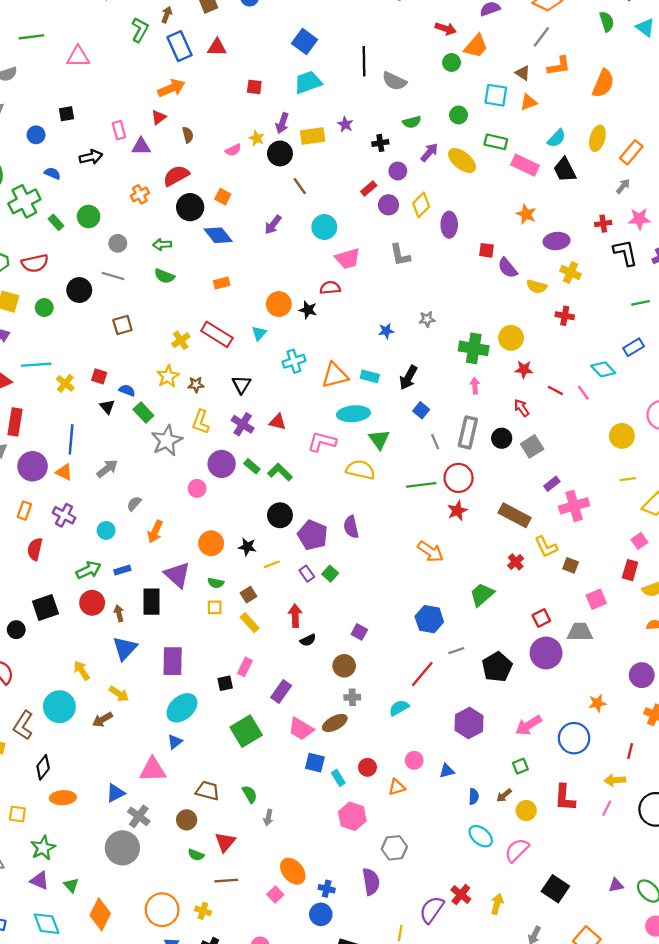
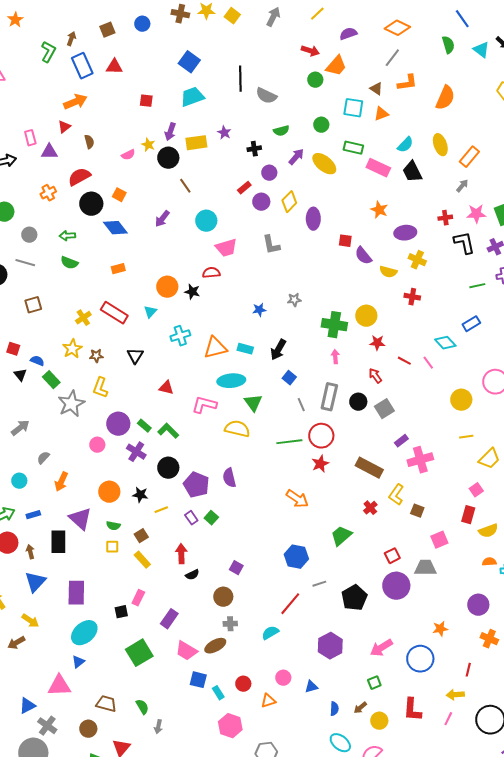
yellow ellipse: (597, 138) -> (440, 145), turned -35
purple cross: (243, 424) -> (136, 452), moved
yellow L-shape: (546, 547) -> (396, 495), turned 60

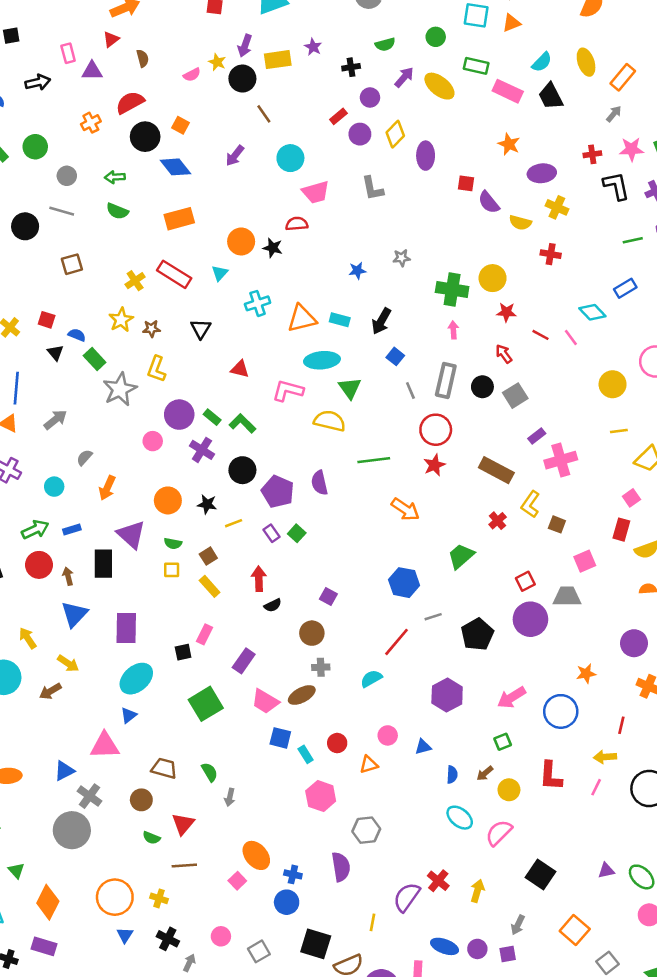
orange rectangle: (118, 269) -> (179, 219), size x1.6
green line: (289, 442) -> (374, 460), moved

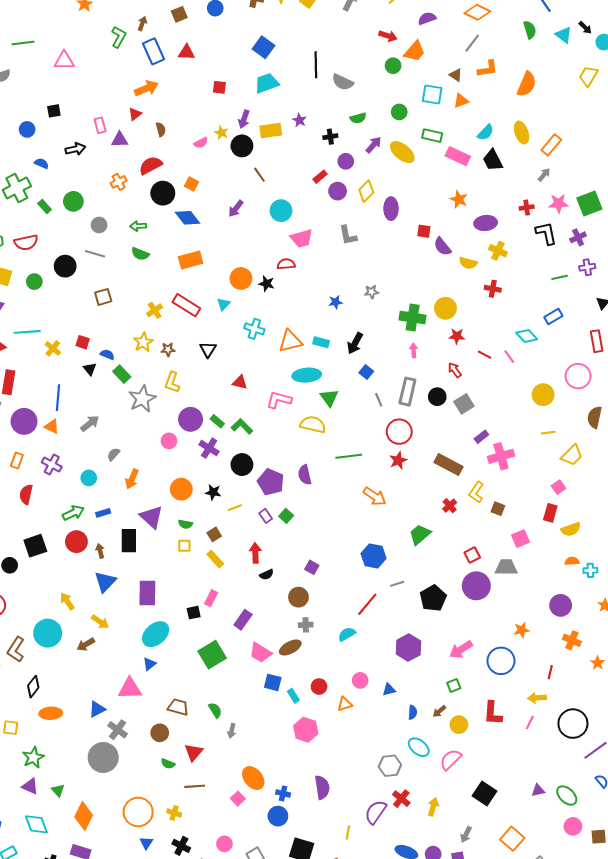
cyan cross: (258, 303) -> (254, 329), turned 36
gray hexagon: (366, 830) -> (390, 766), moved

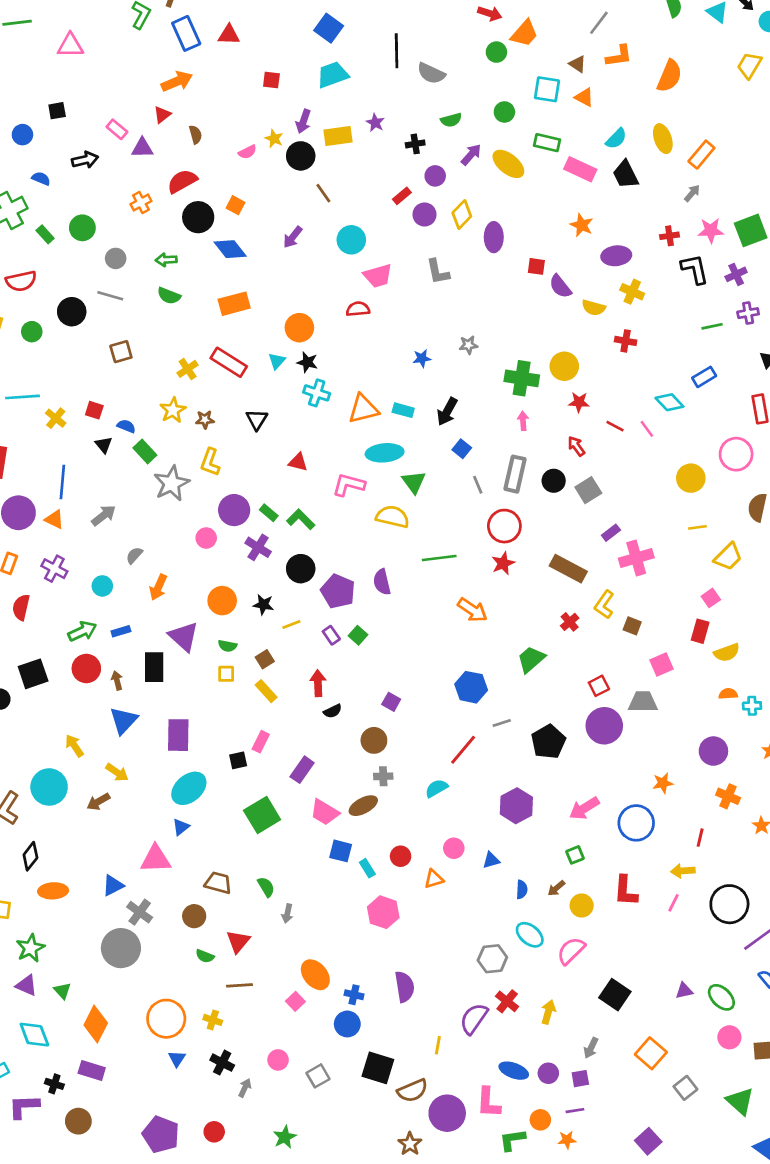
orange triangle: (461, 101) -> (584, 97), turned 49
pink rectangle: (100, 125) -> (117, 129), turned -35
black star: (267, 284) -> (307, 362), moved

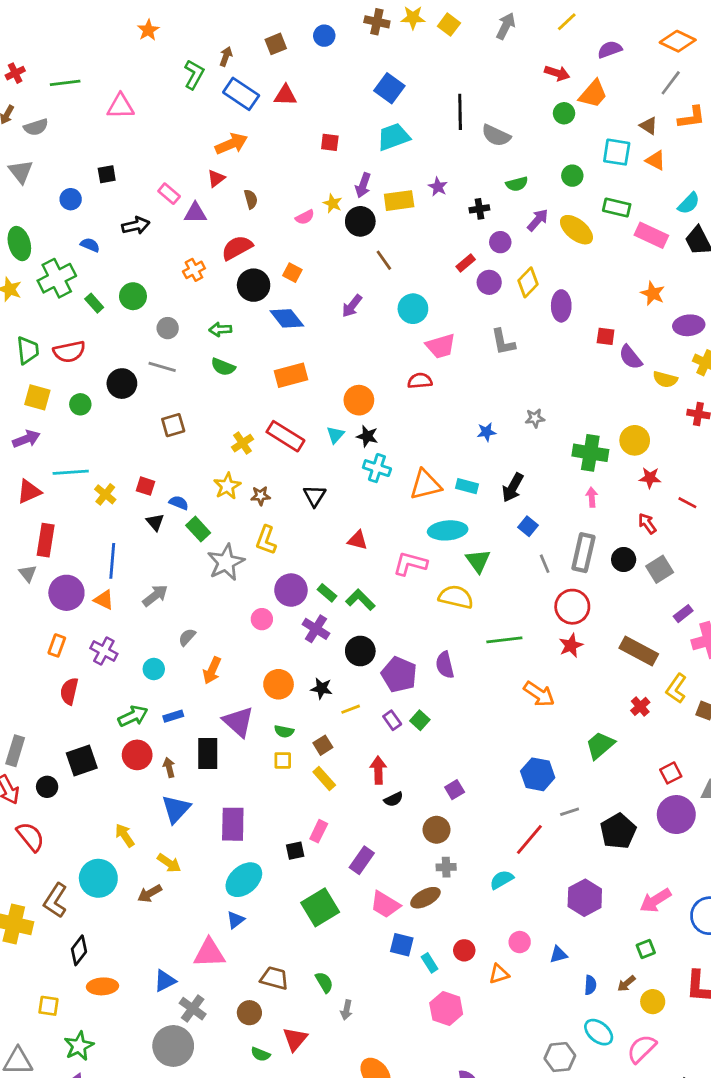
blue rectangle: (186, 33) -> (241, 94), turned -32
purple square: (391, 702) -> (455, 790), turned 30

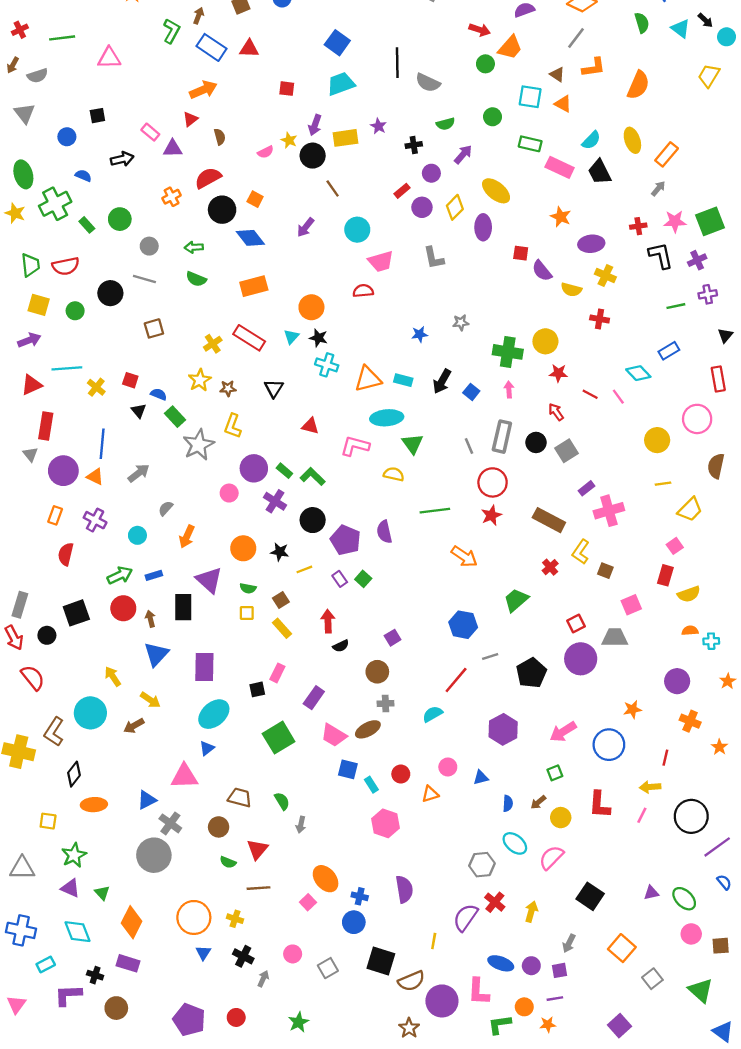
yellow ellipse: (576, 230) -> (496, 191), moved
blue square: (528, 526) -> (471, 392), moved
yellow semicircle: (456, 597) -> (394, 474), size x0.7

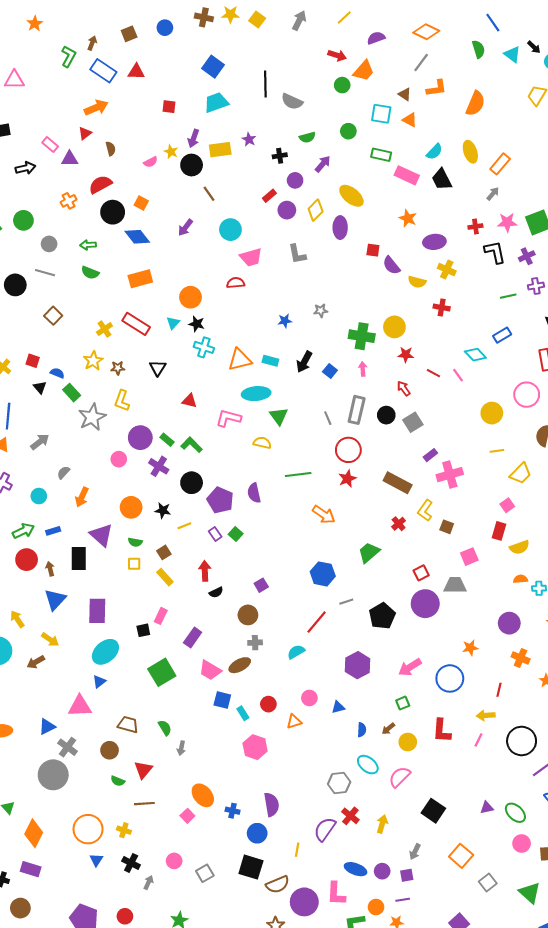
brown square: (154, 328) -> (53, 316), turned -30
blue circle: (354, 922) -> (257, 833), moved

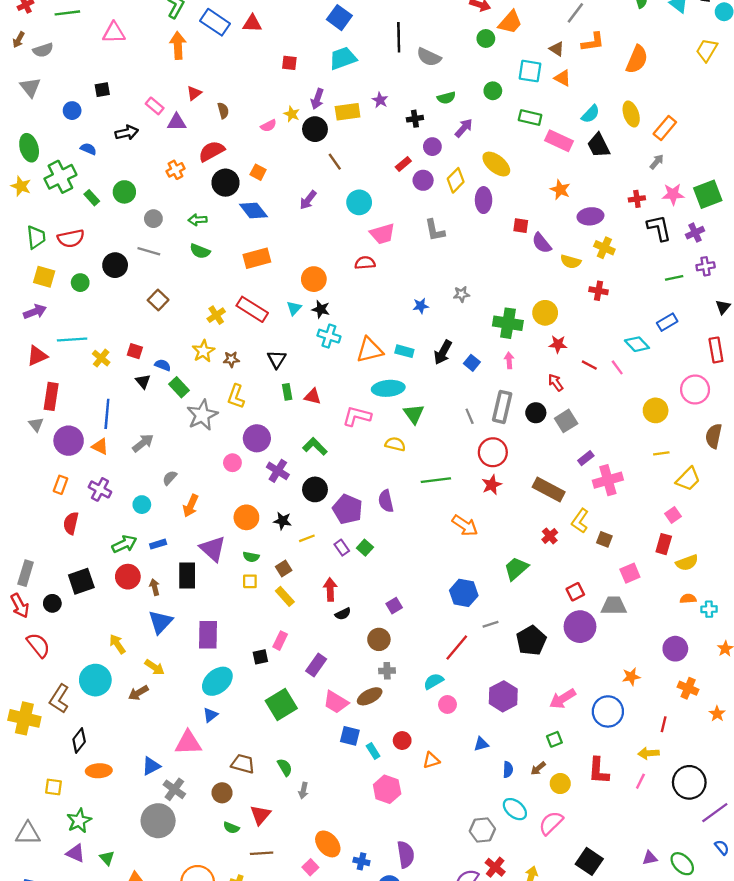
orange arrow: (96, 108) -> (178, 45), moved, turned -70
green rectangle: (167, 440) -> (287, 392), moved, turned 40
pink circle: (309, 698) -> (447, 704), moved

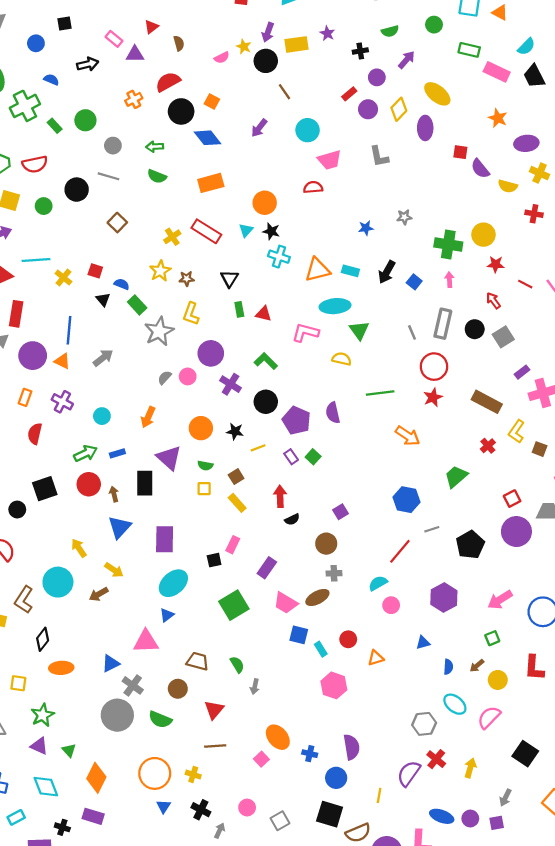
gray semicircle: (170, 478) -> (165, 378), moved
green semicircle: (231, 828) -> (160, 720), moved, size x1.5

